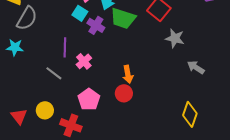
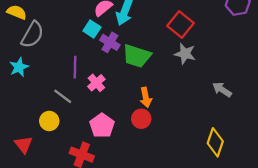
green trapezoid: (123, 18) -> (137, 56), moved
gray star: (175, 38) -> (185, 54), moved
cyan star: (15, 47) -> (19, 67), turned -30
yellow circle: (45, 110) -> (49, 121), moved

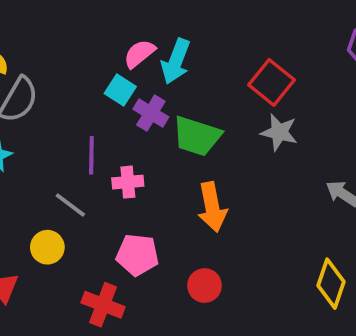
pink cross: (96, 83) -> (128, 182), turned 36
orange arrow: (146, 97) -> (212, 207), size x1.4
red circle: (141, 119) -> (205, 286), moved
pink pentagon: (102, 125) -> (137, 255), turned -30

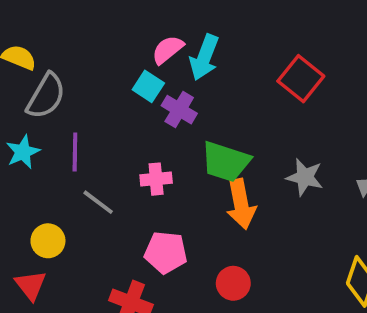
gray star: (279, 132) -> (305, 177), moved
green trapezoid: (197, 136) -> (226, 162), moved
purple line: (91, 155) -> (75, 152), moved
yellow circle: (47, 247) -> (48, 241), moved

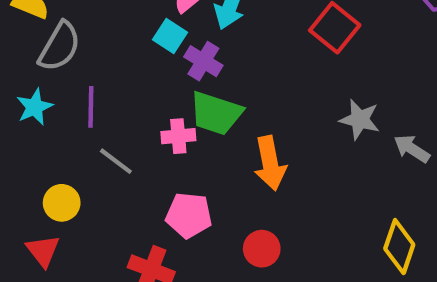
green trapezoid: (226, 162) -> (216, 113), moved
gray star: (305, 177) -> (360, 119), moved

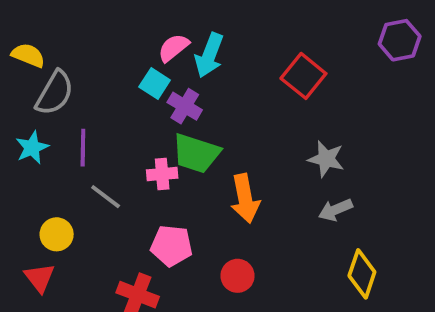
gray arrow: (412, 149) -> (336, 210), moved, turned -56

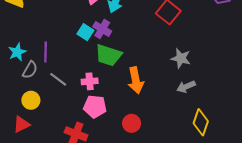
cyan square: (155, 84) -> (85, 32), moved
gray semicircle: (55, 93) -> (30, 70), moved, size x0.7
pink cross: (162, 174) -> (90, 81), moved
red triangle: (40, 278) -> (21, 124), turned 42

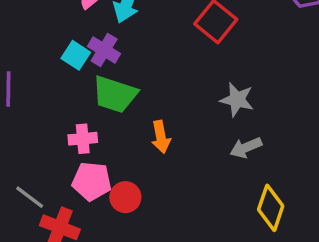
gray line: (58, 79) -> (30, 197), moved
orange arrow: (136, 80) -> (161, 137), size x0.7
red circle: (132, 123) -> (125, 197), moved

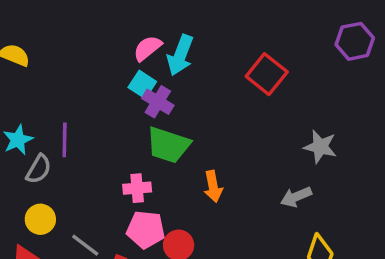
cyan square: (76, 55) -> (142, 84), moved
gray star: (237, 100) -> (320, 147), moved

